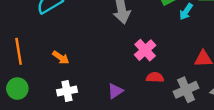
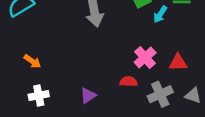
pink cross: (145, 50) -> (145, 57), moved

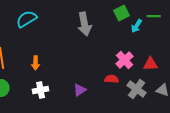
orange arrow: (32, 61) -> (36, 63), turned 56
gray cross: (160, 94) -> (137, 89), turned -30

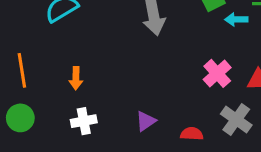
cyan arrow: (137, 26) -> (236, 19), turned 56
red semicircle: (112, 79) -> (192, 134), moved

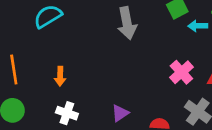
white cross: (84, 121) -> (67, 113), turned 30

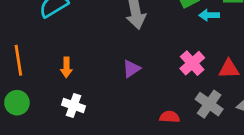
purple triangle: (120, 113) -> (131, 69), moved

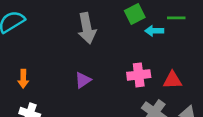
pink cross: (192, 63) -> (139, 75), turned 35

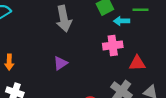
pink cross: (139, 75) -> (113, 45), moved

